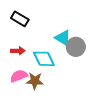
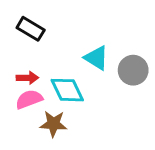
gray circle: (76, 47) -> (133, 70), moved
pink semicircle: (19, 76) -> (29, 99), moved

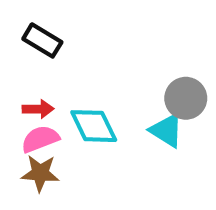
cyan triangle: (96, 58) -> (167, 130), moved
brown star: (54, 124) -> (40, 173), moved

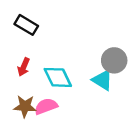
red arrow: (38, 109) -> (24, 67), turned 114
pink semicircle: (40, 139) -> (46, 106), moved

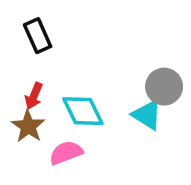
black rectangle: (26, 25) -> (38, 36), turned 35
brown star: (25, 106) -> (28, 126), moved, turned 30

